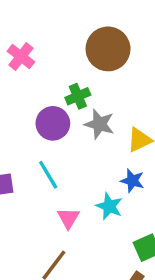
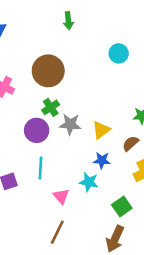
brown circle: (108, 49) -> (48, 71), moved
cyan line: (48, 175) -> (40, 168), turned 45

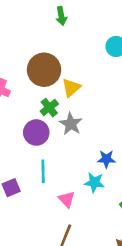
gray star: (70, 124) -> (71, 124), turned 30
yellow triangle: (101, 130) -> (71, 88), moved

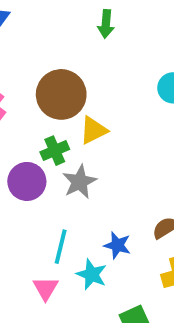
cyan line: (43, 171) -> (61, 247), moved

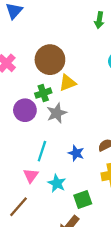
green arrow: (106, 24) -> (99, 20), moved
cyan star: (92, 274) -> (57, 183), moved

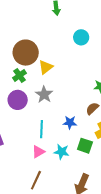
green cross: (43, 93) -> (19, 75), moved
pink triangle: (31, 175) -> (38, 152), turned 40
green square: (83, 200) -> (85, 146), moved, turned -35

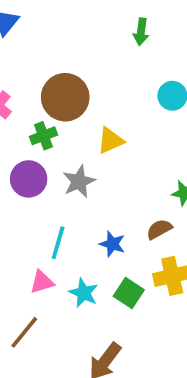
yellow triangle: (46, 67) -> (110, 140), moved

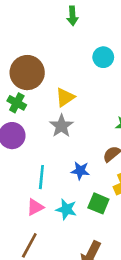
green cross: (43, 136) -> (17, 103), turned -30
gray star: (79, 182) -> (61, 126), moved

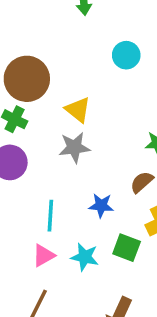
yellow triangle: (65, 97) -> (78, 110), turned -45
gray star: (61, 126) -> (74, 147), turned 30

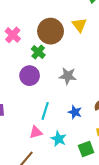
yellow triangle: (78, 110) -> (79, 25), moved
green square: (127, 248) -> (86, 149), moved, turned 35

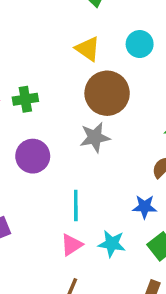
brown circle: (51, 31) -> (107, 93), moved
green cross: (38, 52) -> (25, 99), moved, turned -32
blue star: (75, 112) -> (145, 207), moved

